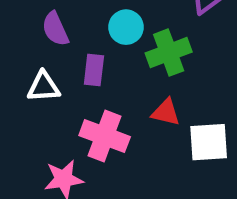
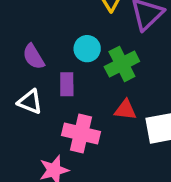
white triangle: (44, 87) -> (30, 102), turned 32

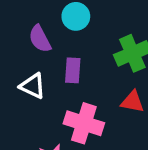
cyan circle: (87, 49) -> (76, 16), moved

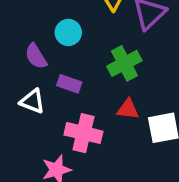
purple rectangle: (73, 70) -> (69, 84), turned -70

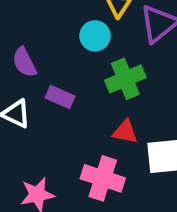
cyan circle: (68, 32) -> (95, 36), moved
pink cross: (83, 133) -> (103, 178), moved

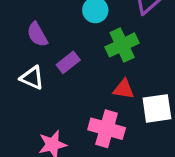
purple rectangle: (60, 97) -> (68, 62), turned -60

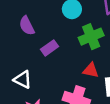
white triangle: (32, 78) -> (23, 80), moved

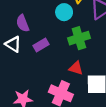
white triangle: (23, 80) -> (13, 44), moved

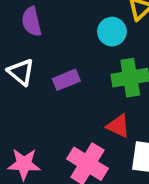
purple semicircle: (23, 23) -> (31, 22), moved

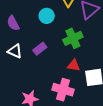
cyan circle: (112, 32) -> (47, 16), moved

